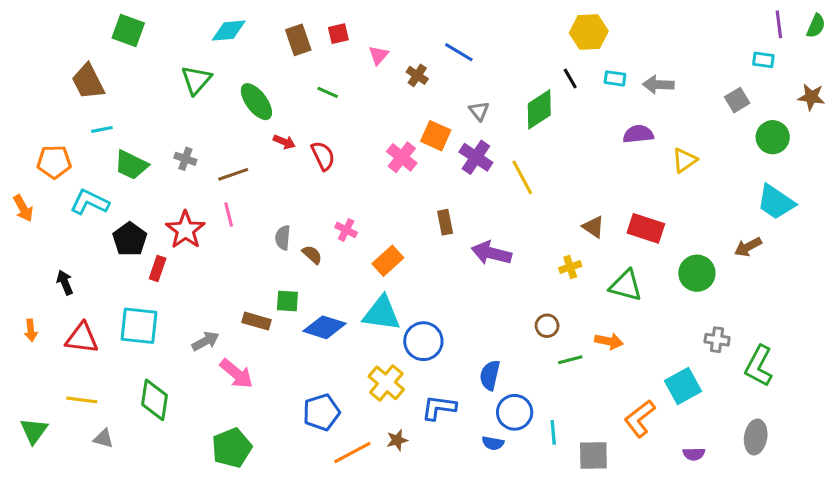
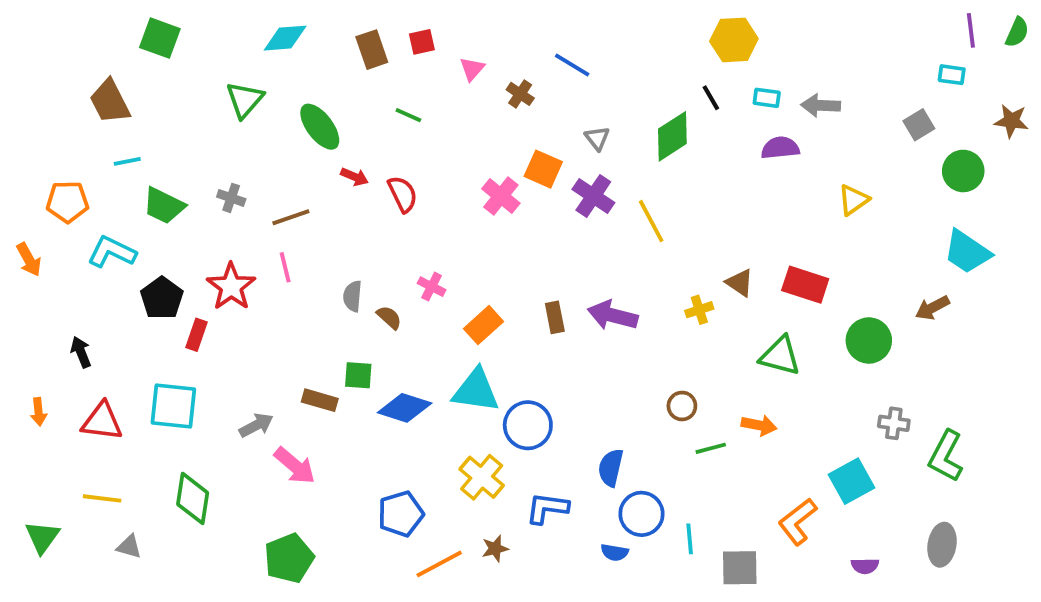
purple semicircle: (638, 134) -> (780, 148), moved
brown rectangle: (445, 222) -> (555, 317), moved
yellow cross: (570, 267) -> (699, 310), moved

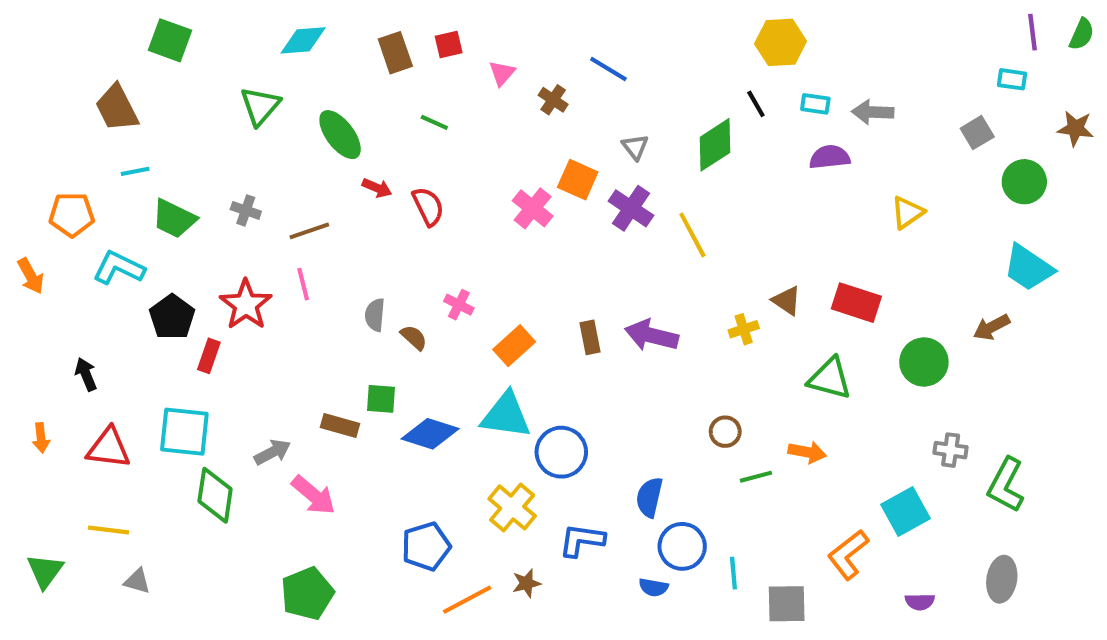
green diamond: (193, 498) -> (215, 495), moved

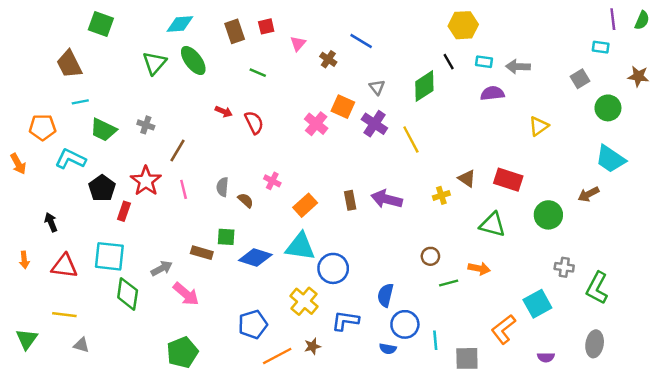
green ellipse: (340, 135) -> (193, 60), moved
brown line: (309, 231) -> (177, 150), moved, turned -40
pink line: (303, 284) -> (184, 189), moved

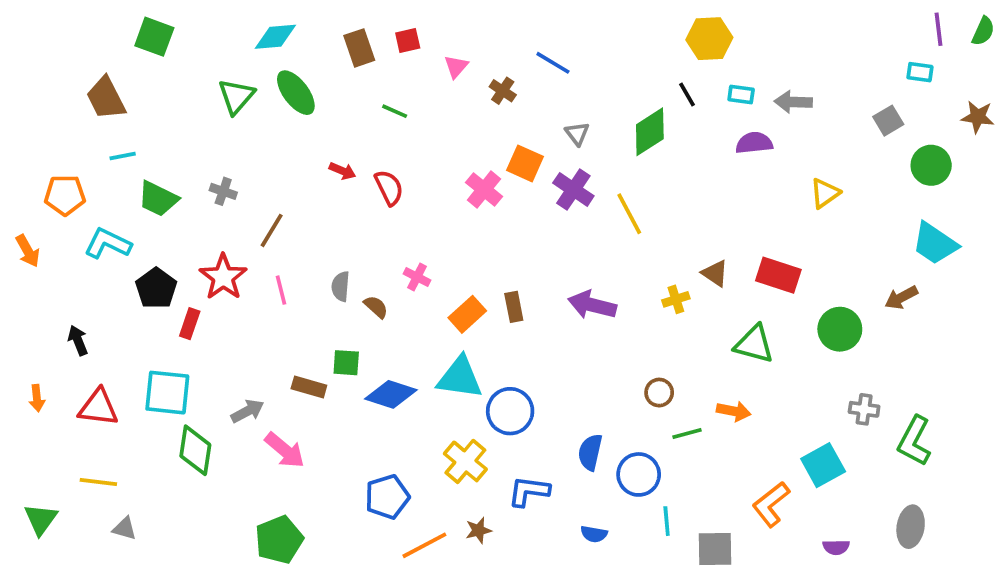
brown rectangle: (350, 200) -> (514, 307), moved
blue circle: (405, 324) -> (639, 474), moved

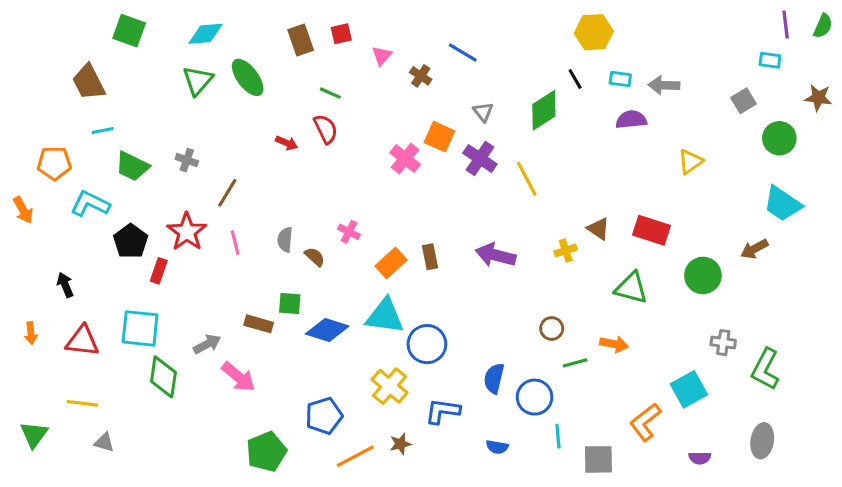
cyan diamond: (275, 37) -> (206, 34), moved
red semicircle: (389, 188) -> (326, 129), moved
green pentagon: (279, 540) -> (266, 452), moved

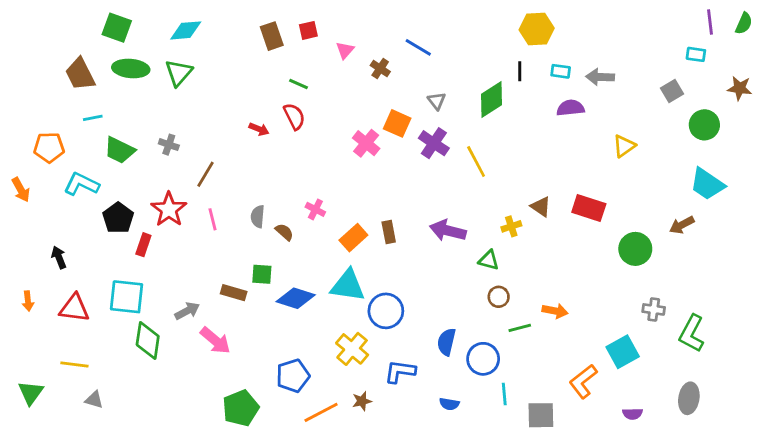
green ellipse: (248, 77) -> (131, 69), moved, turned -48
black line: (575, 79) -> (520, 71), turned 30
green triangle: (631, 288) -> (489, 260), moved, size x0.7

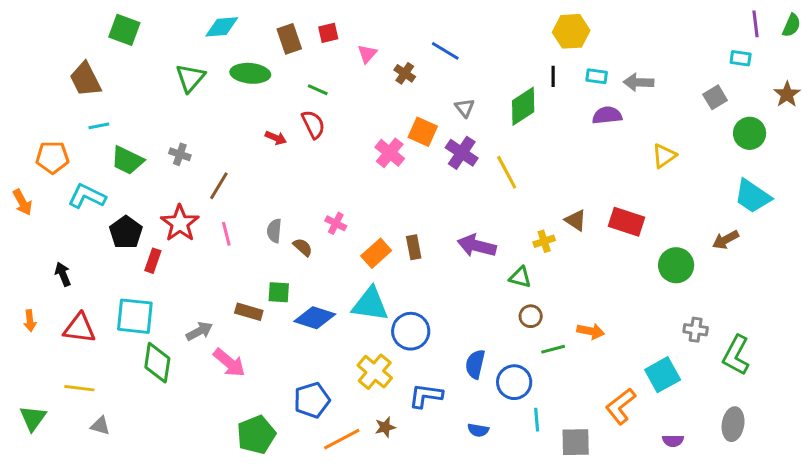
cyan diamond: (186, 30) -> (222, 27), moved
green ellipse: (131, 69) -> (250, 73), moved
brown star: (740, 88) -> (787, 94), turned 30

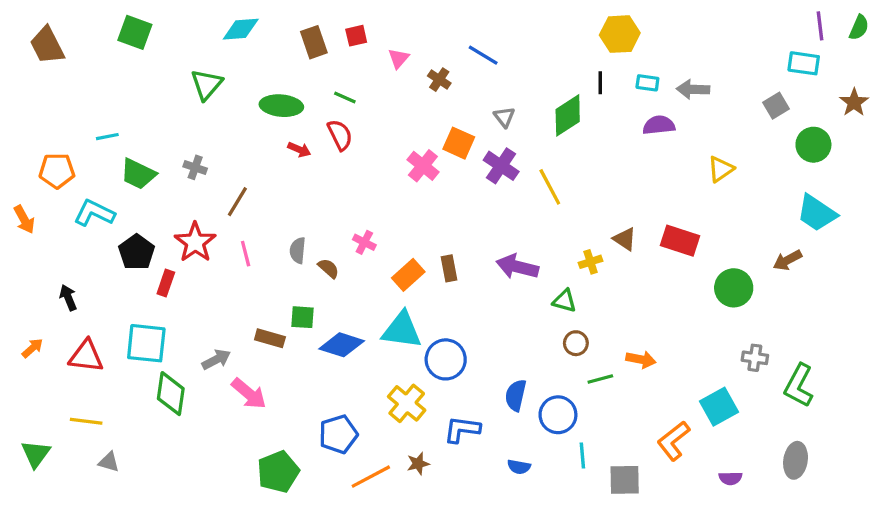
cyan rectangle: (741, 58) -> (804, 63), size x1.4
green ellipse: (250, 73) -> (281, 106), moved
brown trapezoid: (85, 79) -> (47, 45), moved
orange arrow: (30, 321) -> (32, 348), turned -126

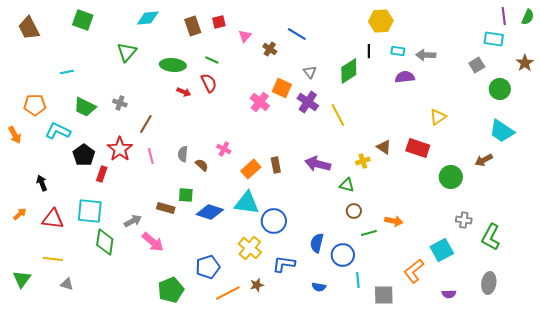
cyan line: (107, 137) -> (67, 72), moved
yellow triangle: (721, 169) -> (438, 117), moved

